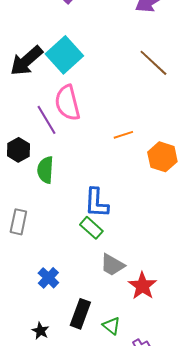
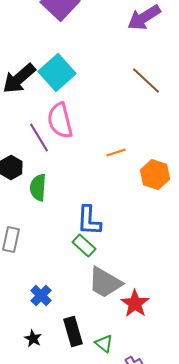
gray trapezoid: (112, 265) -> (105, 282), size x1.4
black rectangle: (80, 314) -> (73, 332), turned -36
black star: (40, 331) -> (33, 338), moved

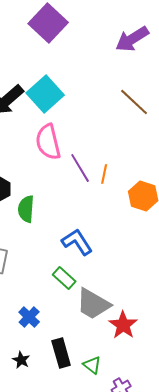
purple line: (39, 138) -> (80, 168), moved
orange line: (116, 152) -> (104, 174), turned -60
blue L-shape: (89, 220) -> (77, 242), turned 144
green rectangle: (84, 246) -> (64, 278), moved

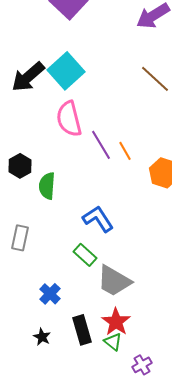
orange line: (104, 174) -> (125, 151), turned -42
red star: (123, 325) -> (116, 322), moved

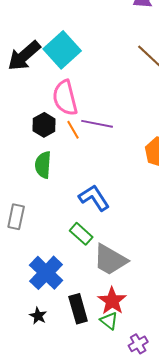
purple line: (101, 145) -> (97, 124), turned -48
orange line: (125, 151) -> (73, 130), moved
black hexagon: (20, 166) -> (44, 125), moved
blue cross: (50, 294) -> (46, 273), size x1.6

